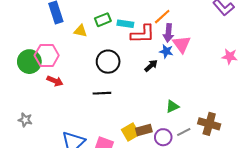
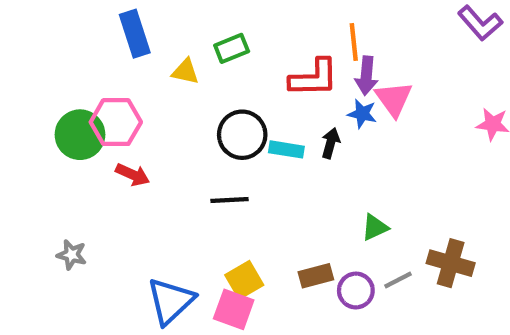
orange line: (162, 17) -> (354, 42), turned -54
cyan rectangle: (125, 24) -> (286, 149), moved
black arrow: (151, 66) -> (331, 143), turned -32
yellow square: (131, 132) -> (244, 280), moved

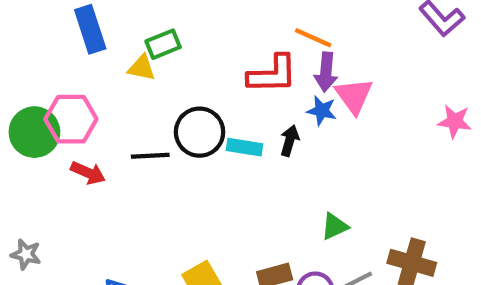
orange line: (354, 42) -> (313, 38), turned -60
green rectangle: (232, 48) -> (163, 44), moved
black line: (230, 200) -> (150, 156), moved

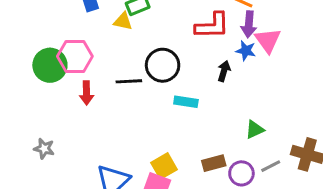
cyan rectangle: (245, 147) -> (186, 102), moved
red arrow: (88, 173) -> (86, 93), turned 65

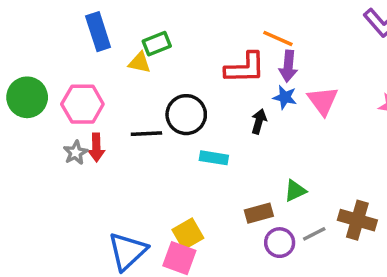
pink triangle: (268, 40) -> (323, 101), moved
green circle: (50, 65) -> (27, 97), moved
gray star: (44, 149) -> (76, 153), moved, turned 30
brown rectangle: (214, 163) -> (259, 213), moved

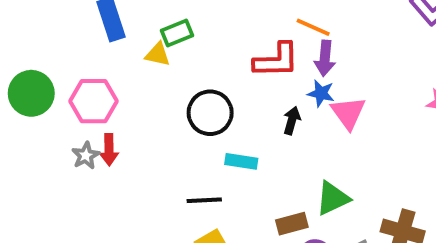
pink triangle: (323, 101) -> (348, 113), moved
black line: (146, 134) -> (204, 200), moved
green triangle: (295, 191) -> (333, 198), size x1.4

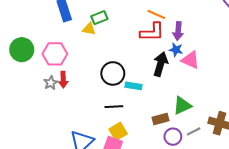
orange line: (313, 27) -> (156, 14), moved
black circle: (210, 113) -> (113, 73), moved
pink triangle: (348, 113) -> (190, 60), turned -30
black arrow: (292, 121) -> (160, 64), size x1.6

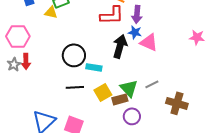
green triangle: (182, 106) -> (129, 88), moved, turned -48
yellow square: (118, 131) -> (103, 92), moved
gray line: (194, 131) -> (152, 84), moved

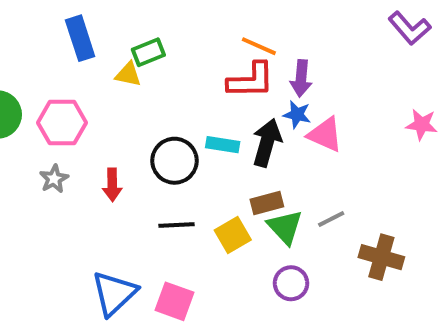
red arrow: (26, 61) -> (112, 185), moved
cyan rectangle: (94, 67) -> (223, 145), moved
brown rectangle: (120, 99) -> (267, 203), moved

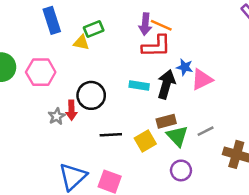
purple arrow: (301, 78) -> (145, 24), moved
pink triangle: (325, 135) -> (202, 79), turned -50
black circle: (174, 161) -> (91, 95), moved
gray star: (54, 179) -> (57, 116), moved

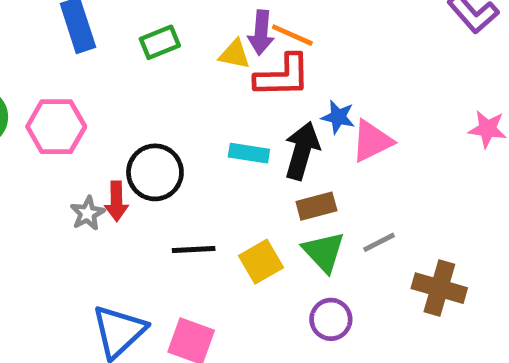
yellow triangle: (81, 43) -> (235, 54), moved
brown rectangle: (166, 121) -> (316, 206), moved

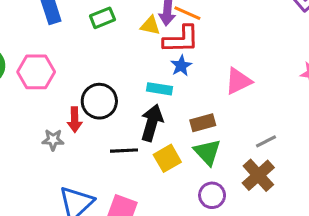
blue star: (338, 117) -> (181, 66), moved, turned 30
black arrow: (302, 151) -> (152, 123), moved
gray star: (88, 213) -> (53, 140), moved, turned 30
gray line: (379, 242) -> (266, 141), moved
brown cross: (439, 288) -> (258, 175), moved, turned 32

